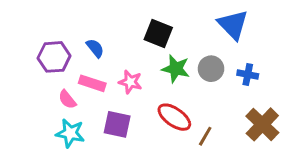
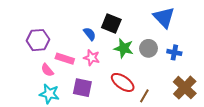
blue semicircle: (95, 48) -> (90, 34), moved

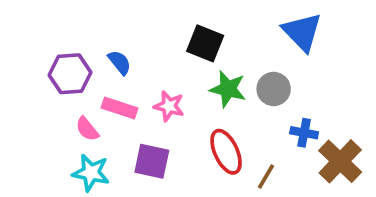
blue semicircle: (90, 34) -> (120, 62), moved
blue cross: (174, 52) -> (304, 133), moved
red ellipse: (123, 82) -> (226, 152), turned 30

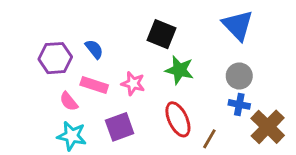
gray circle: (274, 89) -> (239, 76), moved
purple square: (152, 161) -> (120, 127), turned -32

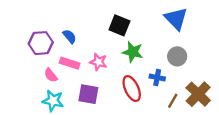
blue cross: (239, 104) -> (157, 77), moved
purple square: (120, 127) -> (88, 94), turned 30
brown line: (209, 139) -> (173, 101), moved

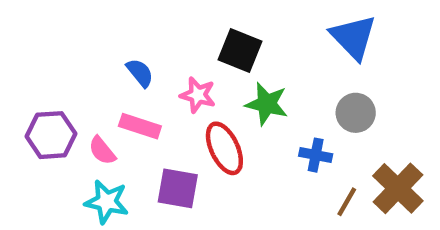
purple hexagon: (41, 43) -> (51, 135), moved
pink star: (98, 62) -> (198, 95), moved
red ellipse: (132, 89) -> (224, 148), moved

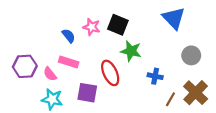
pink star: (198, 95) -> (92, 27), moved
gray circle: (356, 113) -> (191, 55), moved

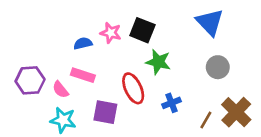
blue semicircle: (69, 36) -> (83, 43), turned -64
gray circle: (191, 55) -> (218, 67), moved
blue cross: (155, 76) -> (171, 103), moved, turned -32

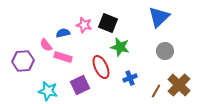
blue triangle: (210, 22) -> (159, 17), turned 30
pink semicircle: (60, 90) -> (46, 45), moved
purple square: (105, 112) -> (80, 85), turned -36

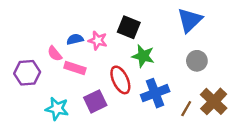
pink star: (84, 25) -> (98, 40), moved
blue cross: (130, 78) -> (155, 93), size x1.6

